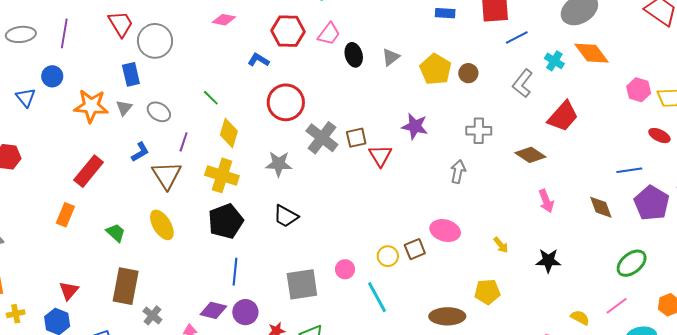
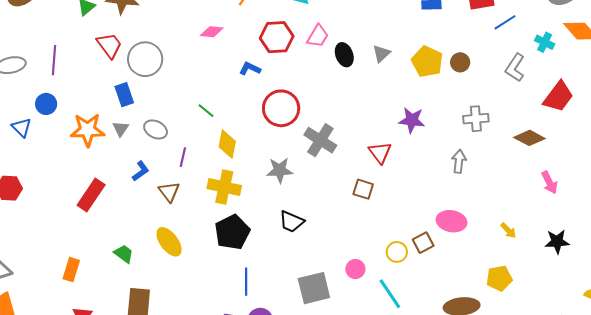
brown square: (356, 138) -> (363, 189), moved, turned 35
brown triangle: (167, 175) -> (169, 192), size x0.7
orange rectangle: (65, 215) -> (71, 270), moved

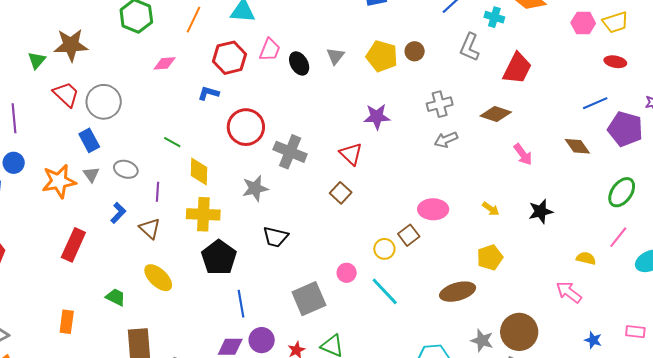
gray arrow: (459, 161) -> (446, 140), moved, turned -110
brown square: (363, 189) -> (341, 193), turned 35

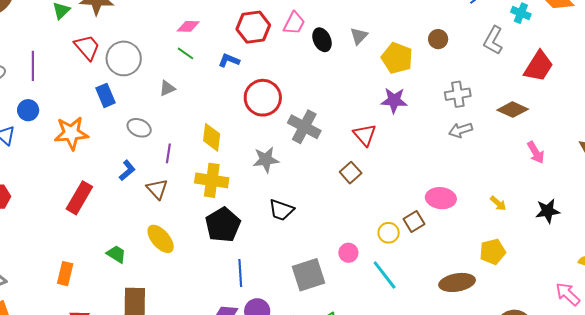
yellow pentagon: (382, 56) -> (397, 58), moved
green line: (172, 142) -> (186, 53), moved
gray triangle: (91, 174) -> (167, 88), moved, turned 36

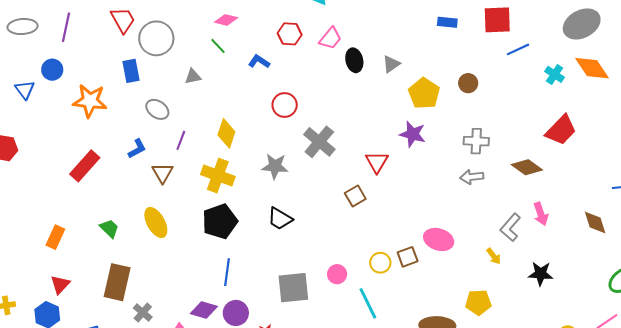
red hexagon: (253, 27) -> (290, 34), size x0.7
gray L-shape: (493, 40) -> (510, 227), moved
red circle: (263, 98) -> (285, 105), size x0.7

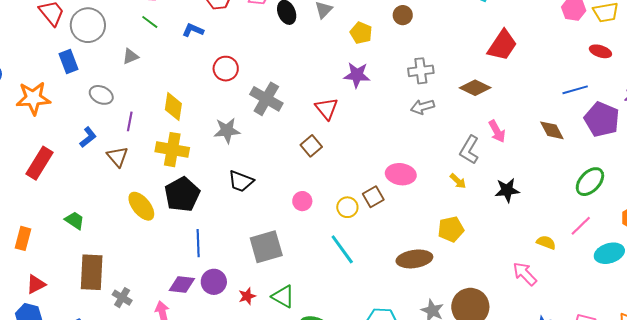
yellow pentagon: (424, 93) -> (361, 33), size x0.7
yellow ellipse: (156, 223) -> (141, 206), moved
pink circle: (337, 274) -> (302, 201), moved
red triangle: (60, 284) -> (36, 284), turned 30

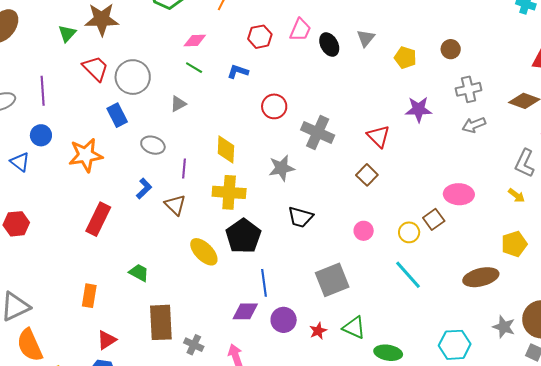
brown circle: (403, 15) -> (451, 49), moved
purple star: (357, 75) -> (419, 109), moved
purple diamond: (182, 284) -> (245, 311), moved

